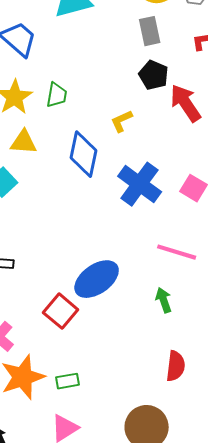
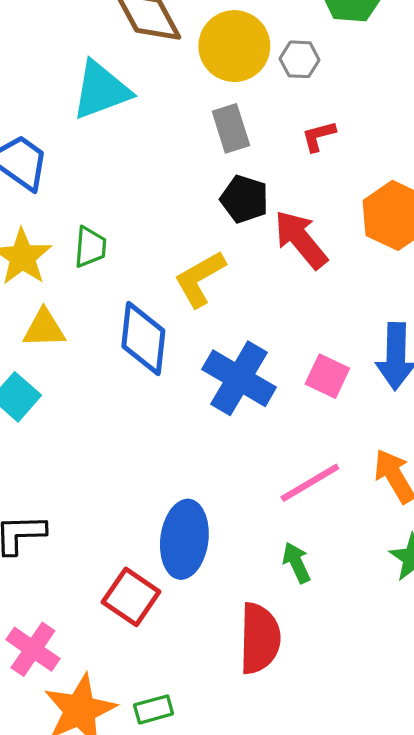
yellow L-shape: (122, 121) -> (200, 279), size x1.5
pink line: (177, 252) -> (310, 483), turned -42
blue ellipse: (97, 279) -> (184, 539), turned -42
red semicircle: (176, 366) -> (260, 638), moved, size x1.4

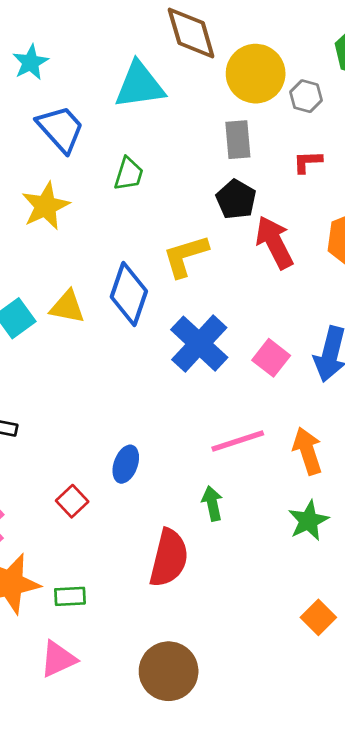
green trapezoid: (90, 247) -> (129, 174), moved
yellow triangle: (44, 329) -> (67, 307), moved
blue ellipse: (184, 539) -> (126, 464), size x0.6
red square: (131, 597) -> (72, 501), size x0.7

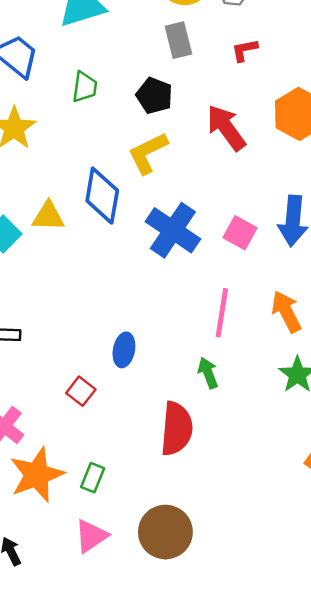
black pentagon: (236, 199) -> (154, 96), moved
pink line: (238, 441) -> (222, 313), turned -54
green rectangle: (70, 596) -> (93, 478), turned -56
brown circle: (169, 671) -> (165, 532), moved

